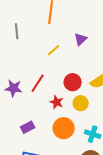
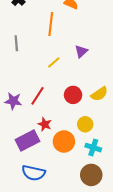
red star: (57, 102) -> (45, 124), moved
yellow circle: (81, 103) -> (85, 124), moved
purple rectangle: (28, 127) -> (27, 140), size x1.6

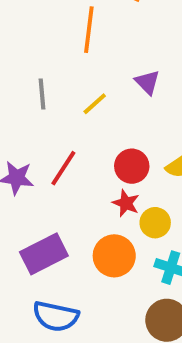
gray line: (16, 43) -> (42, 94), moved
purple triangle: (81, 51) -> (147, 82), turned -32
red star: (45, 124) -> (126, 203), moved

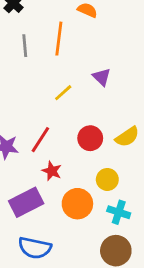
gray line: (42, 94) -> (25, 46), moved
red star: (126, 203) -> (52, 171), moved

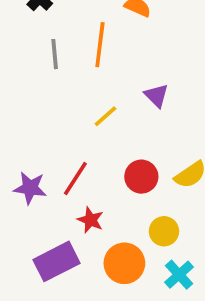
cyan cross: (119, 212) -> (179, 275), turned 30

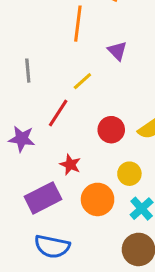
gray line: (55, 54) -> (28, 71), moved
purple triangle: (156, 96) -> (117, 51), moved
red line: (75, 178) -> (58, 113), moved

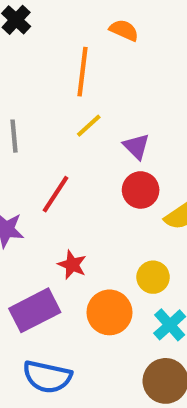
purple triangle: (117, 51) -> (136, 146), moved
yellow line: (82, 81) -> (89, 126), moved
red circle: (111, 130) -> (141, 190), moved

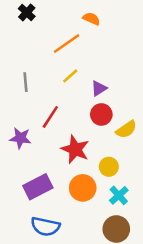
orange line: (82, 72) -> (66, 44), turned 48
purple triangle: (136, 146) -> (99, 88), turned 42
red star: (72, 265) -> (75, 149), moved, size x1.6

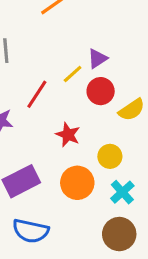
yellow line: (70, 76) -> (73, 74), moved
red star: (75, 149) -> (68, 135), size x0.7

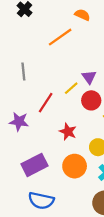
purple triangle: (97, 58) -> (89, 77), turned -32

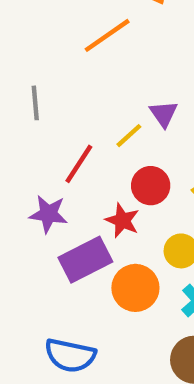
red circle: (91, 100) -> (151, 186), moved
purple star: (19, 122) -> (48, 214), moved
purple rectangle: (34, 165) -> (85, 260), moved

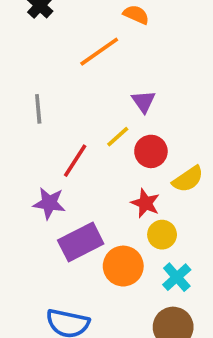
purple triangle: (164, 114) -> (144, 101), moved
red circle: (151, 186) -> (151, 151), moved
red star: (122, 220) -> (145, 203), moved

